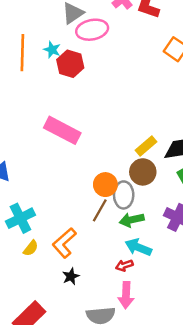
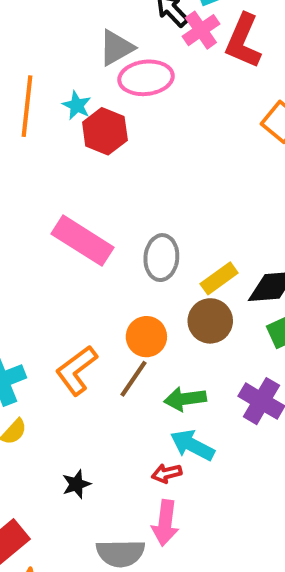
gray ellipse: (124, 195) -> (161, 258), moved
orange L-shape: (64, 243) -> (76, 370), moved

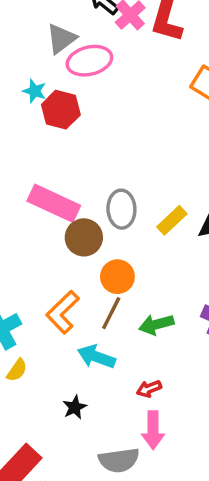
brown circle: (210, 321) -> (84, 237), moved
cyan arrow: (192, 445) -> (96, 357), moved

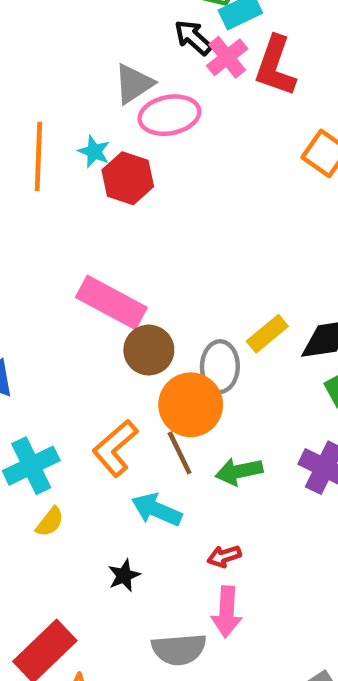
gray ellipse: (121, 209) -> (220, 367), moved
orange circle: (117, 277) -> (191, 405), size x1.4
brown line: (111, 313) -> (180, 453), turned -56

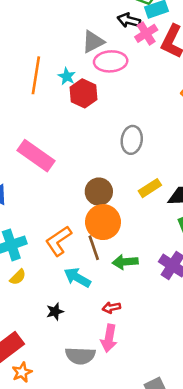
black arrow: (193, 37) -> (129, 20), turned -35
pink rectangle: (111, 302) -> (36, 156), moved
brown circle: (149, 350) -> (99, 192), moved
gray ellipse: (220, 367) -> (132, 140), moved

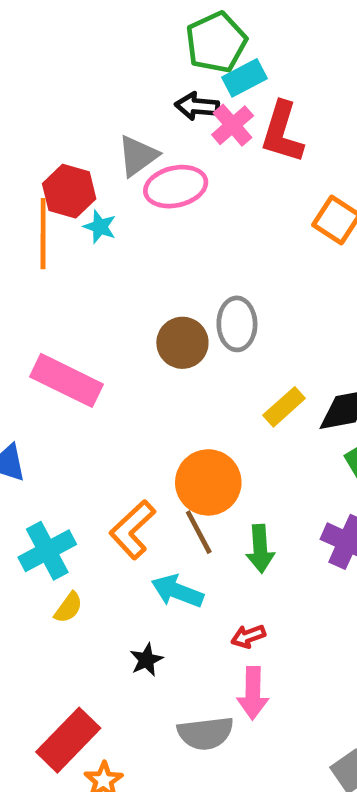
red hexagon: (83, 93) -> (69, 191), moved
brown circle: (99, 192) -> (182, 343), moved
green arrow: (125, 262) -> (260, 549), turned -80

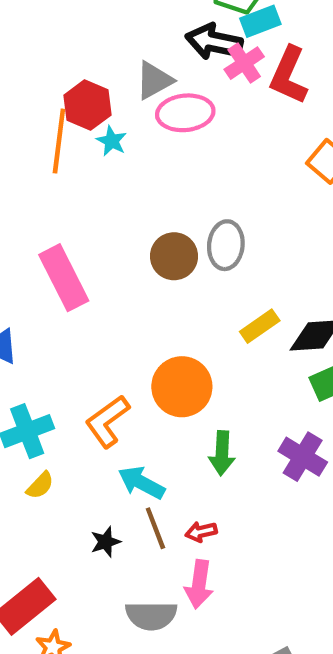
black arrow: (197, 106) -> (214, 42), size x1.4
pink rectangle: (66, 380) -> (64, 278), turned 30
brown line: (199, 532) -> (155, 528), moved

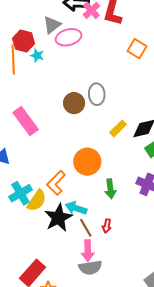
yellow semicircle: (40, 485) -> (37, 201), moved, size x1.6
red arrow: (201, 532) -> (107, 226), turned -56
black star: (106, 542) -> (58, 218), moved, size x2.0
pink arrow: (199, 584) -> (88, 251), moved

